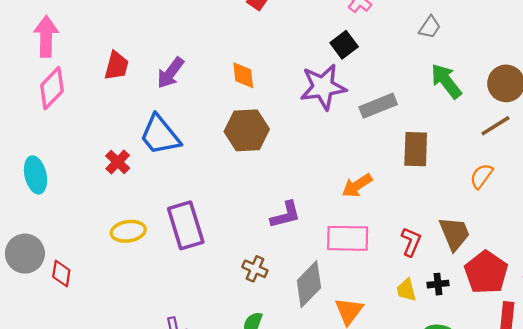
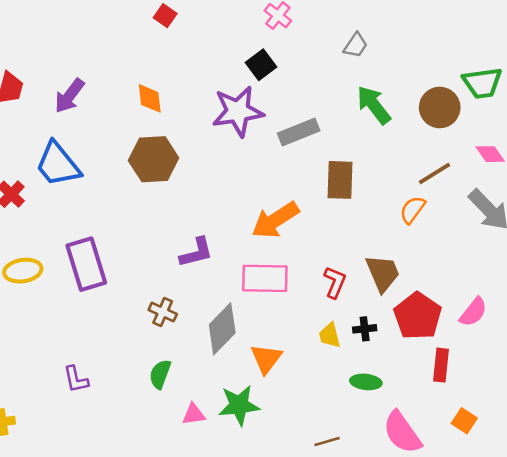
brown line: (495, 126) -> (434, 173), moved
orange arrow: (357, 186) -> (275, 220), size x1.4

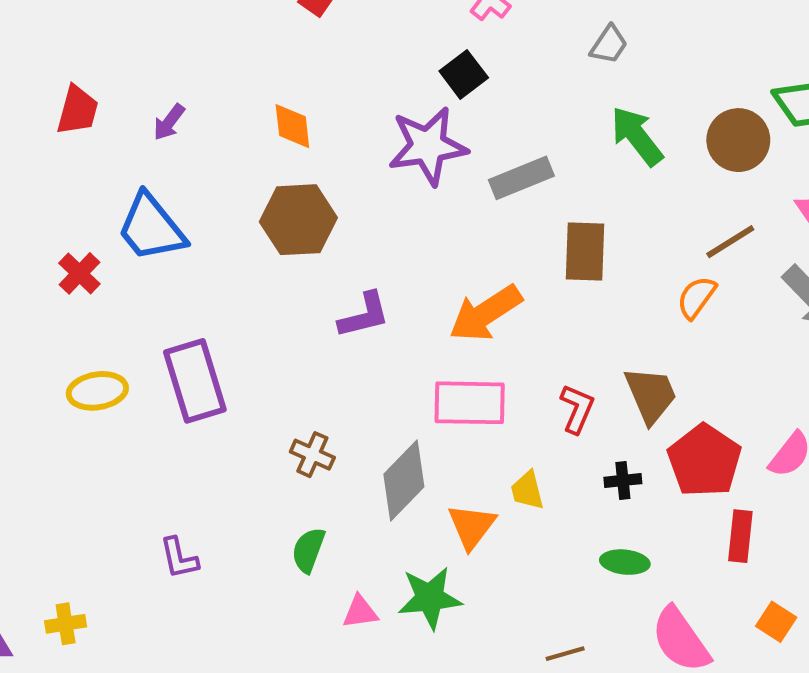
purple arrow: (69, 96) -> (169, 122), size x0.7
purple L-shape: (196, 252) -> (364, 315), moved
yellow trapezoid: (330, 335) -> (527, 490), moved

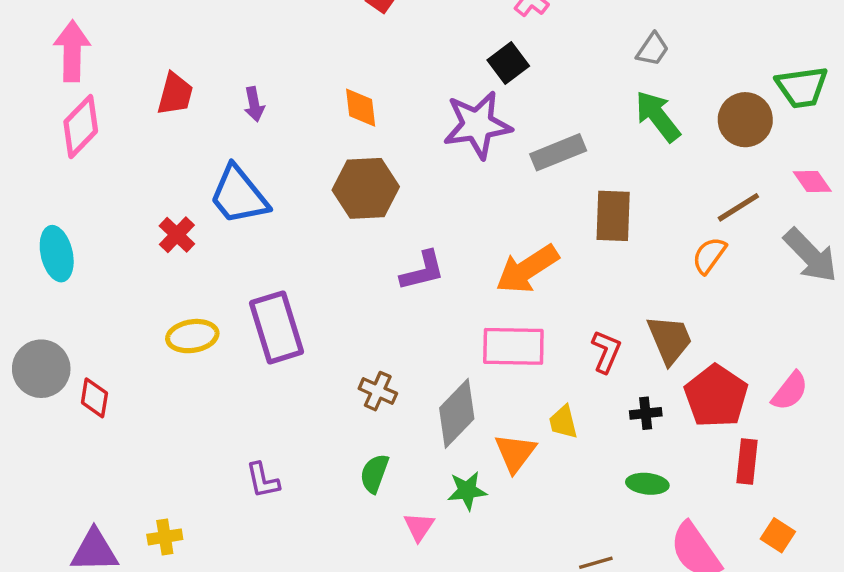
gray trapezoid: (609, 45) -> (653, 49), moved
purple arrow: (169, 122) -> (254, 104), turned -48
green star: (430, 598) -> (467, 491), moved, size x0.7
pink triangle: (360, 612) -> (419, 527), turned -48

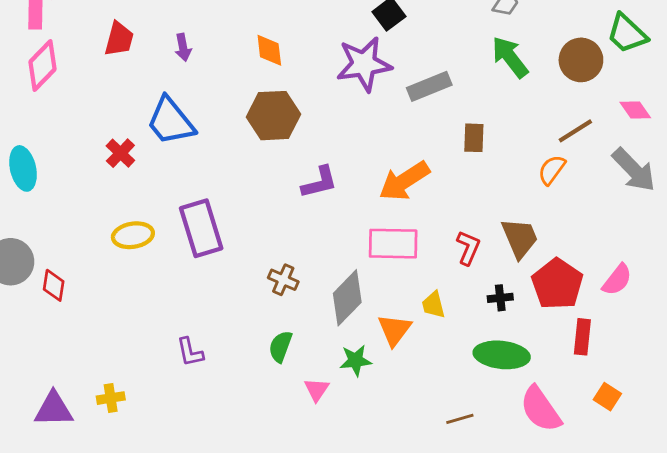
green trapezoid: (802, 87) -> (627, 33), turned 51
brown rectangle: (613, 216) -> (474, 138), size x0.7
green ellipse: (647, 484) -> (502, 355), size x1.6

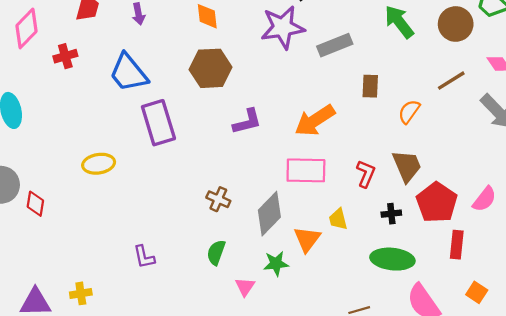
red cross: (120, 153) -> (65, 56), moved, turned 30
orange semicircle: (552, 170) -> (409, 112), moved
purple rectangle: (201, 228) -> (158, 123), moved

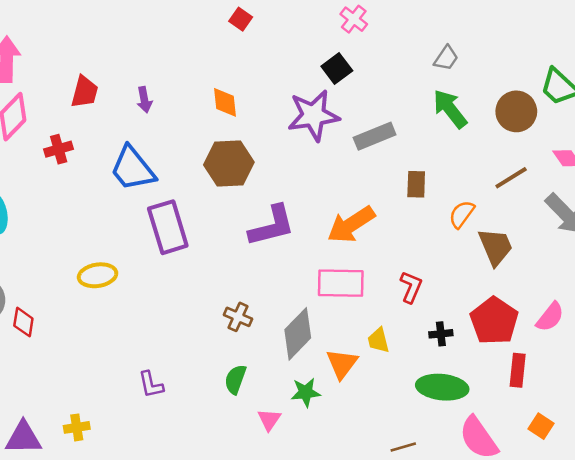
purple L-shape: (247, 122) -> (272, 226), size x1.4
brown trapezoid: (407, 166) -> (495, 247), moved

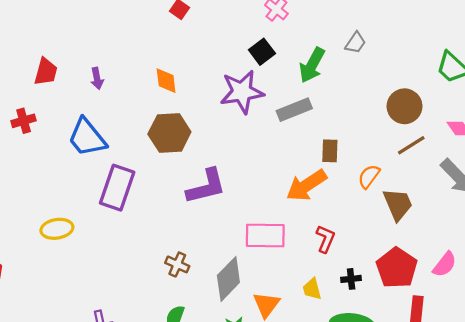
green arrow: (450, 109) -> (312, 65), moved, turned -114
brown circle: (516, 111) -> (405, 106), moved
orange arrow: (351, 225) -> (306, 185), moved
purple rectangle: (168, 227) -> (117, 188), turned 36
yellow trapezoid: (378, 340) -> (312, 289), moved

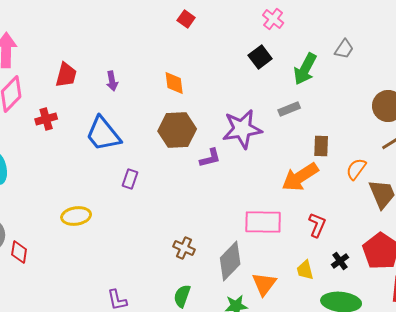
purple star: (242, 92) -> (242, 129), moved
gray rectangle: (294, 110) -> (289, 109), size x0.7
purple L-shape: (206, 186) -> (210, 158), moved, size x0.6
purple rectangle: (117, 188) -> (130, 179), size x0.5
black cross: (351, 279) -> (340, 261), turned -30

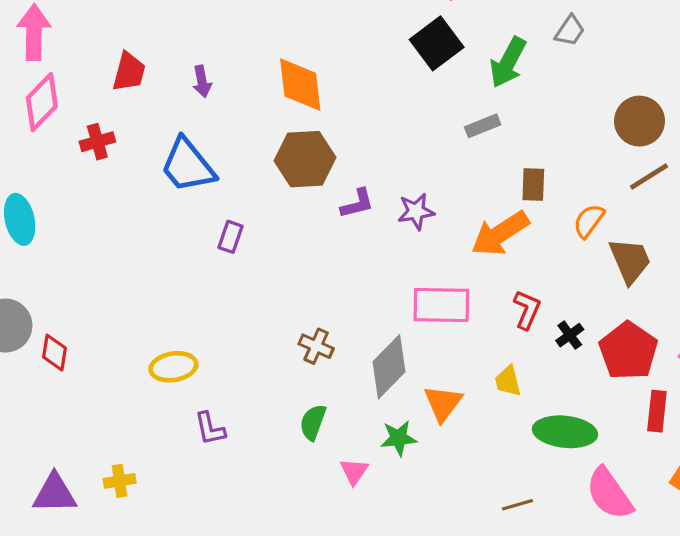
black square: (260, 57) -> (437, 43), size x1.4
orange diamond: (174, 83) -> (300, 85), size x1.5
purple star: (242, 129) -> (416, 211), moved, size x0.6
yellow ellipse: (76, 216) -> (173, 367), moved
black cross: (340, 261) -> (570, 335), moved

